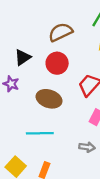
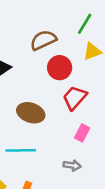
red circle: (57, 63) -> (60, 68), moved

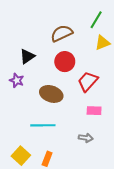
red circle: (60, 68) -> (65, 62), moved
pink rectangle: (82, 133) -> (94, 111), turned 64

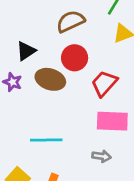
brown ellipse: (51, 94) -> (50, 79), moved
pink rectangle: (94, 111) -> (112, 121), size x1.6

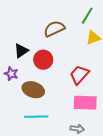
red circle: (75, 58) -> (43, 60), moved
brown ellipse: (50, 79) -> (33, 90), moved

